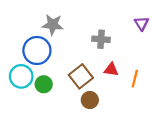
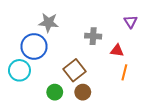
red triangle: (111, 70) -> (117, 51), moved
green circle: (44, 84) -> (55, 92), moved

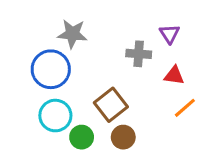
purple triangle: (130, 22) -> (169, 34), moved
cyan circle: (19, 70) -> (55, 116), moved
orange line: (124, 72) -> (185, 108), turned 35

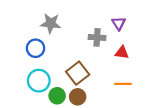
blue circle: (51, 69) -> (36, 48), size x0.7
orange line: (185, 108) -> (123, 84), moved, turned 42
brown circle: (123, 137) -> (78, 97), moved

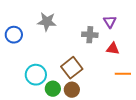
blue circle: (36, 48) -> (14, 35), moved
orange line: (123, 84) -> (123, 74), moved

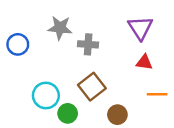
purple triangle: (110, 22) -> (140, 28), size x1.5
gray cross: (90, 35) -> (88, 44), moved
brown circle: (72, 90) -> (117, 115), moved

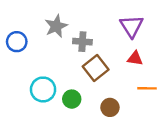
gray star: (60, 28) -> (56, 26), turned -30
brown square: (92, 87) -> (96, 68), moved
green circle: (68, 113) -> (72, 99), moved

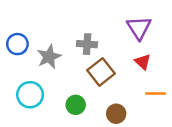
gray star: (56, 26) -> (49, 57), moved
red triangle: (135, 58) -> (143, 62), turned 35
cyan circle: (43, 89) -> (30, 95), moved

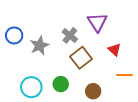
purple triangle: (139, 28) -> (97, 22), moved
gray cross: (87, 44) -> (70, 35), turned 35
cyan circle: (30, 95) -> (31, 87), moved

